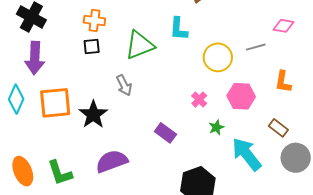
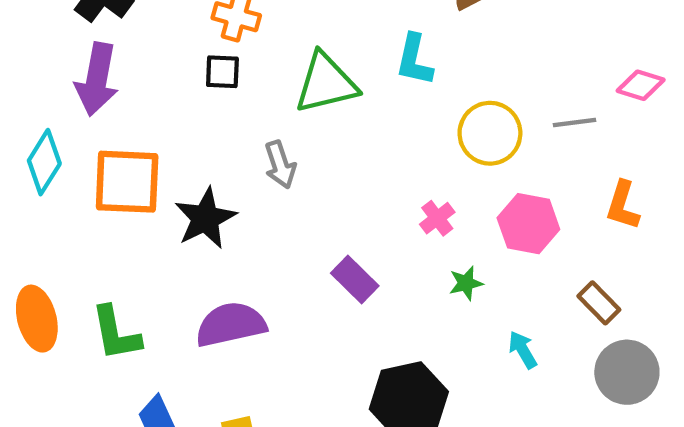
cyan arrow: (247, 154) -> (523, 350), size x0.5

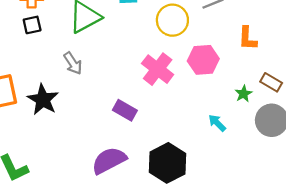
pink cross: (437, 218) -> (158, 69), size x1.8
green star: (466, 283) -> (244, 94), moved
brown rectangle: (599, 303) -> (271, 82), moved
purple semicircle: (231, 324) -> (109, 160), moved

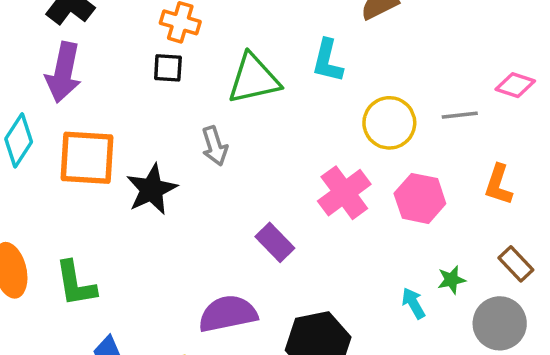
green star: (244, 94) -> (452, 280), moved

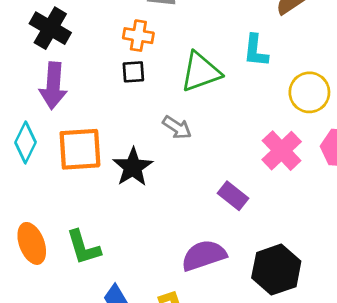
gray arrow: (215, 146) -> (177, 127), turned -32

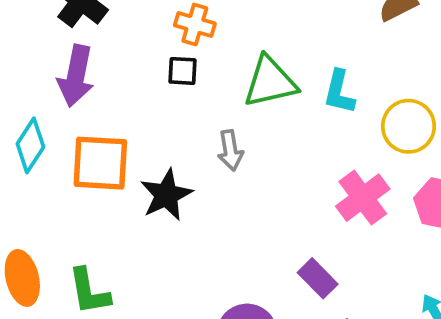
cyan L-shape: (256, 51) -> (339, 92), moved
gray arrow: (177, 127) -> (230, 150), turned 40
purple rectangle: (233, 196) -> (318, 278), moved

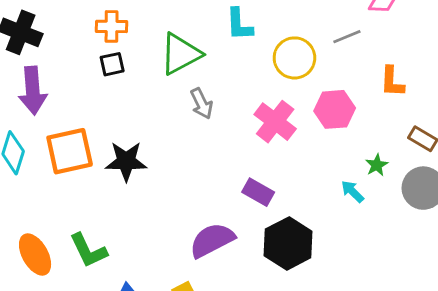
cyan L-shape: (339, 92) -> (239, 24), moved
gray arrow: (230, 150) -> (202, 103), moved
black star: (166, 195) -> (126, 161), turned -30

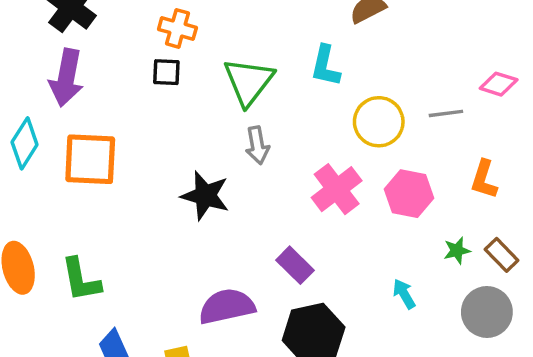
green triangle: (181, 54) -> (249, 82), turned -39
black star: (126, 161) -> (205, 196), moved
green star: (377, 165) -> (457, 251), moved

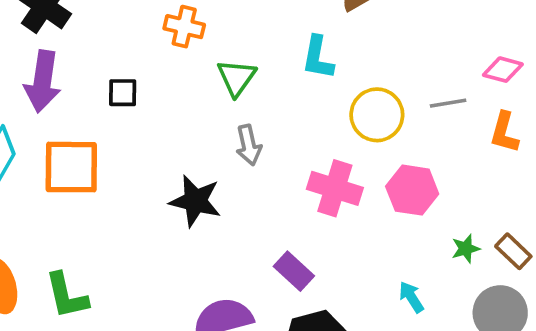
orange cross: (177, 28) -> (184, 27), moved
black square: (166, 72) -> (123, 93), moved
green triangle: (249, 82) -> (237, 78), size x0.7
orange L-shape: (484, 179) -> (504, 132), moved
pink cross: (337, 189) -> (335, 188), turned -33

